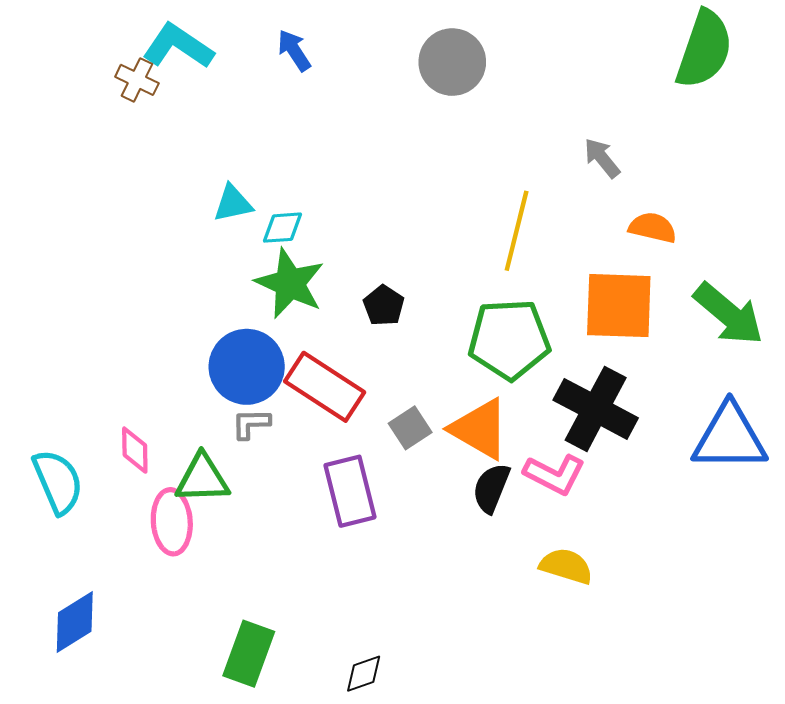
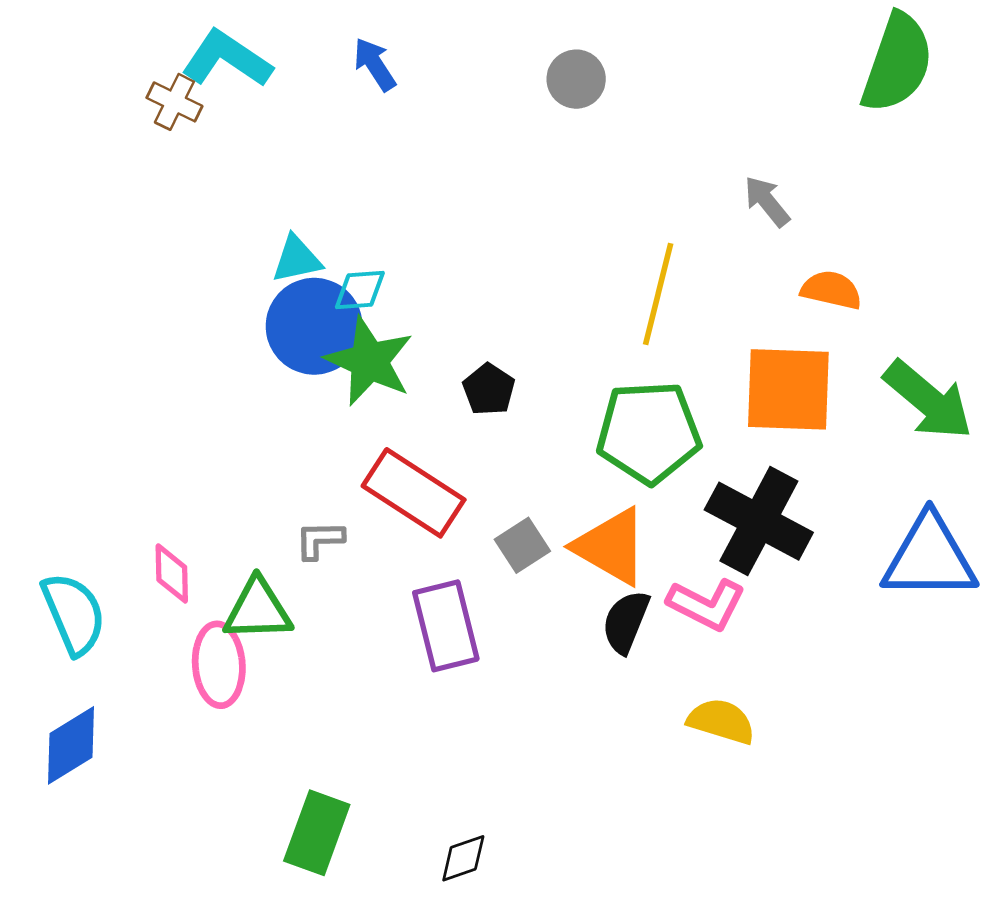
gray circle: (452, 62) -> (576, 79), size x0.7
blue circle: (247, 367) -> (314, 326), moved
blue diamond: (75, 622) -> (71, 745), moved

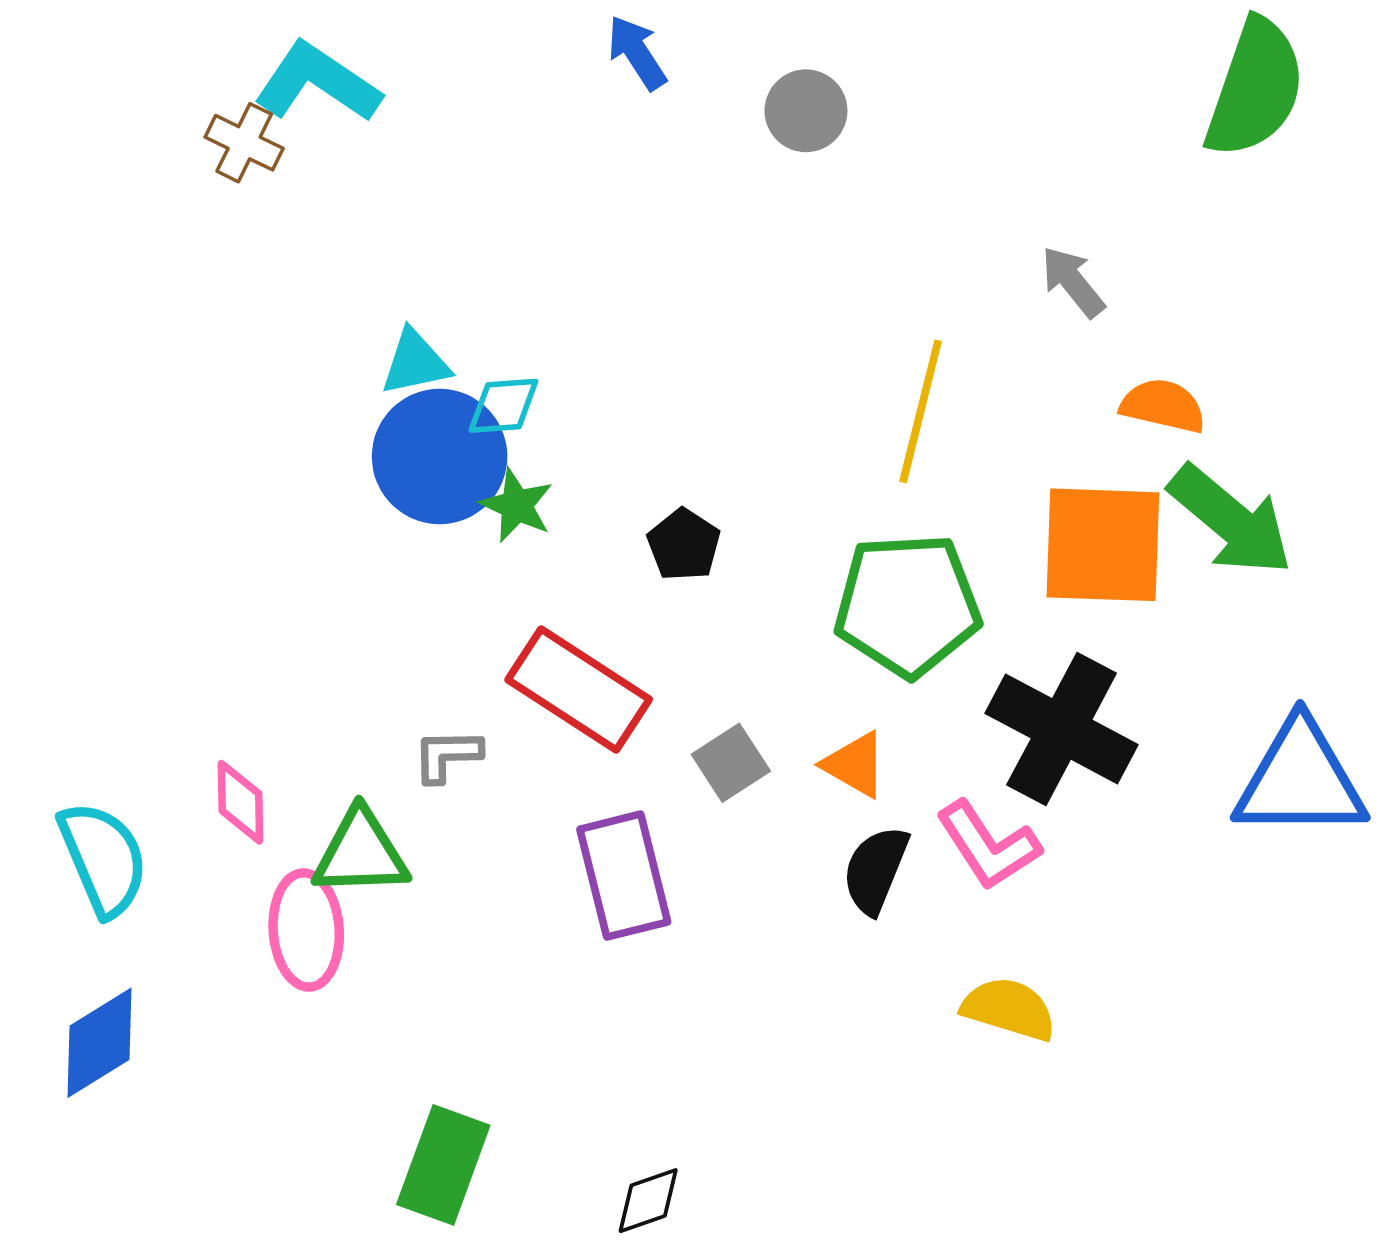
blue arrow: (375, 64) -> (637, 53), moved
green star: (369, 361) -> (517, 505), size x0.6
green arrow: (928, 400) -> (1231, 520), moved
orange triangle: (611, 547) -> (855, 765), size x0.6
pink L-shape: (706, 604) -> (988, 845), turned 30

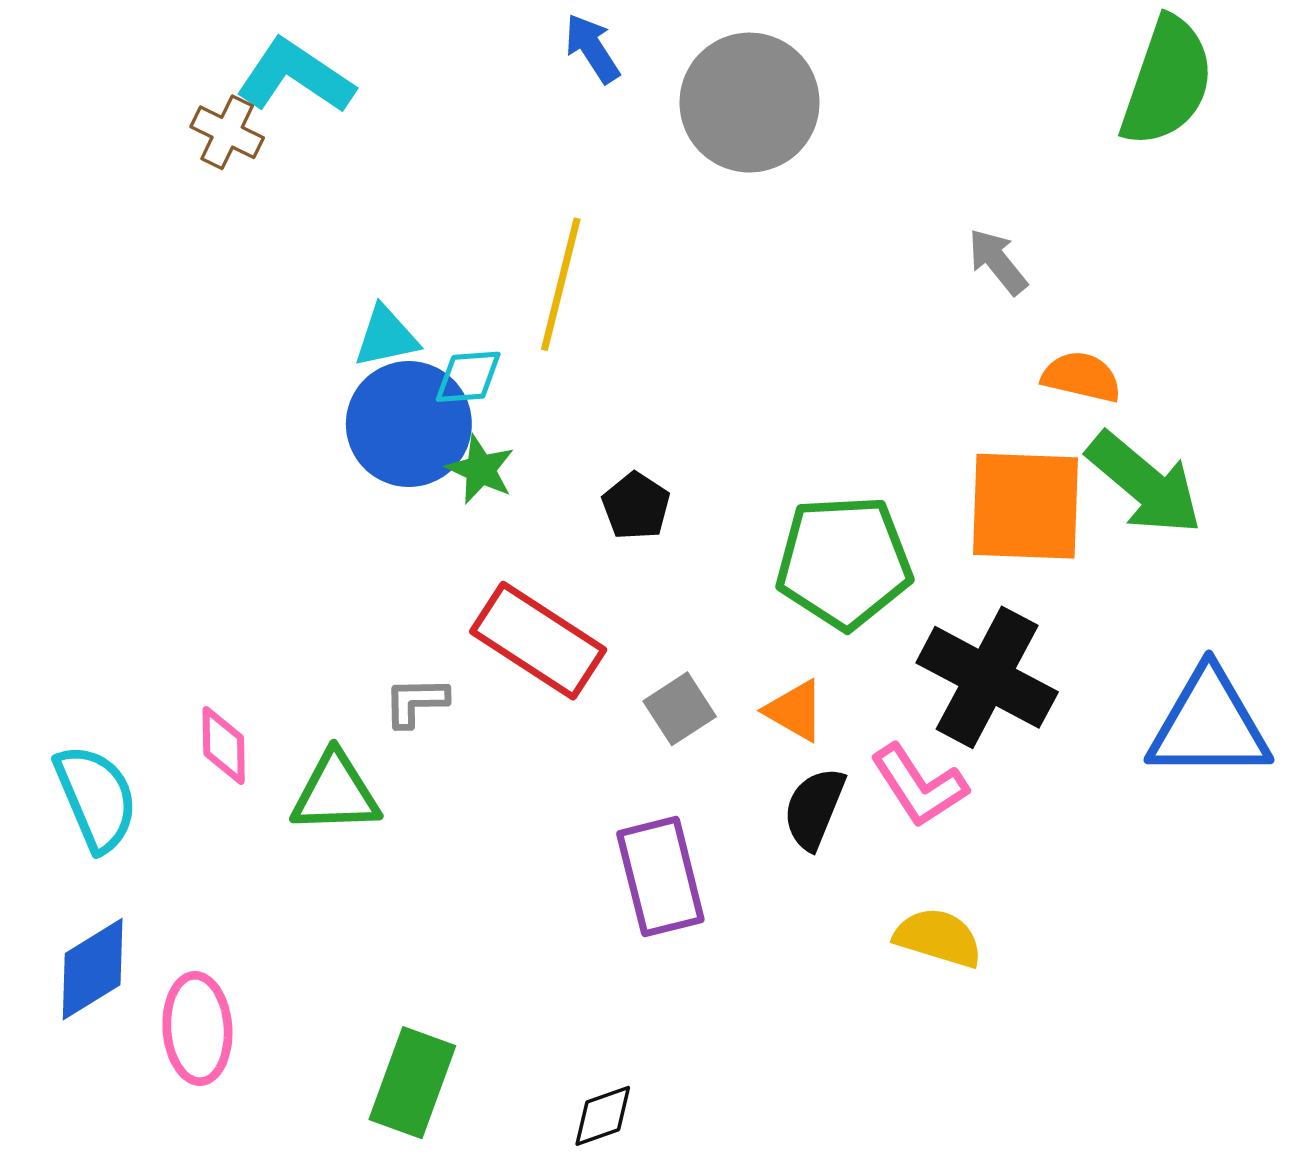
gray circle: (806, 111) -> (750, 103), size x1.8
yellow line: (921, 411) -> (561, 284), moved
purple rectangle: (624, 876) -> (660, 877), moved
pink ellipse: (306, 930) -> (197, 1029), moved

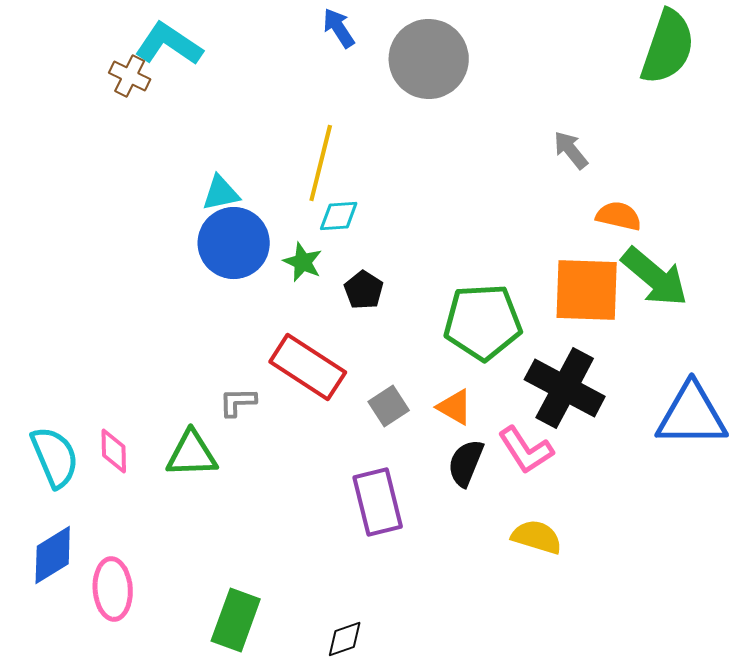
cyan diamond: (468, 377) -> (339, 216), moved
green star: (480, 469) -> (303, 262), moved
pink diamond: (224, 745) -> (114, 451), moved

